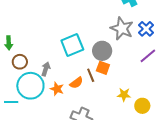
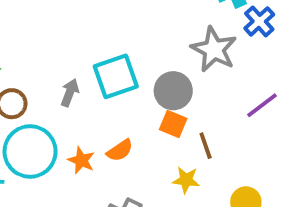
blue cross: (146, 29) -> (259, 21), moved
gray arrow: (46, 69) -> (70, 93), moved
brown line: (91, 75) -> (206, 146), moved
yellow star: (124, 95) -> (186, 180), moved

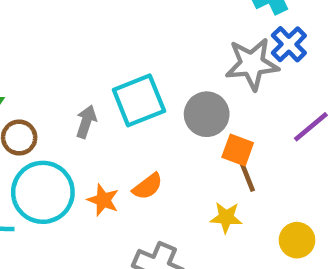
blue cross: (259, 21) -> (289, 44), moved
gray star: (214, 49) -> (252, 64), turned -30
orange square: (173, 124) -> (238, 150), moved

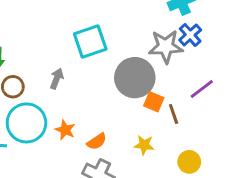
cyan square: (139, 100) -> (90, 42), moved
gray circle: (207, 114) -> (135, 78), size x1.4
brown line: (247, 176) -> (174, 114), moved
orange semicircle: (148, 186) -> (97, 142), moved

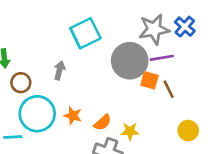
blue cross: (190, 35) -> (185, 27), moved
purple line: (202, 89) -> (162, 58), moved, turned 35
yellow star: (144, 145) -> (130, 131), moved

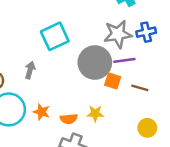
blue cross: (185, 27) -> (146, 32), turned 36
brown line: (169, 89) -> (140, 88), moved, turned -49
orange semicircle: (103, 123) -> (69, 119), turned 35
yellow star: (130, 131) -> (95, 113), moved

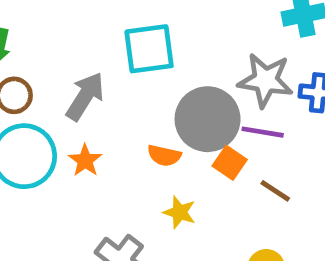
gray arrow: (30, 70) -> (85, 96), size x1.5
orange star: (41, 112) -> (85, 160), moved
orange semicircle: (69, 119) -> (164, 155), moved

